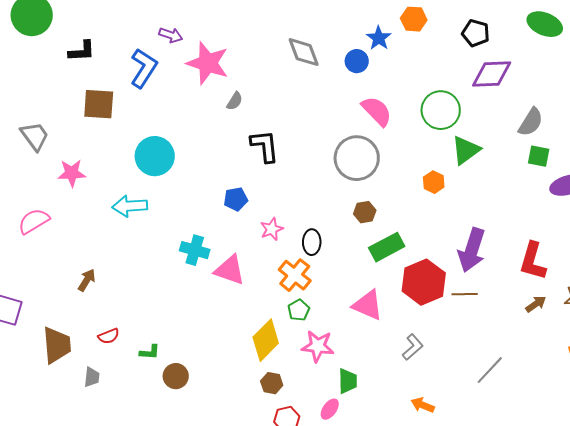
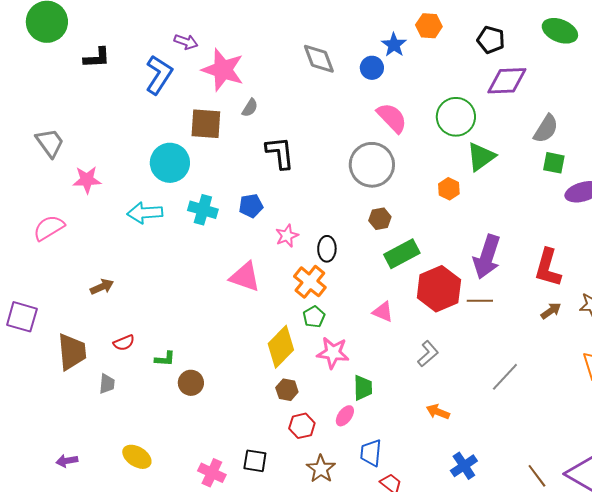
brown square: (99, 104) -> (206, 124), moved
cyan cross: (195, 250) -> (203, 210), moved
brown arrow: (87, 280) -> (102, 287), turned 35
pink triangle: (368, 305) -> (383, 312), size x0.7

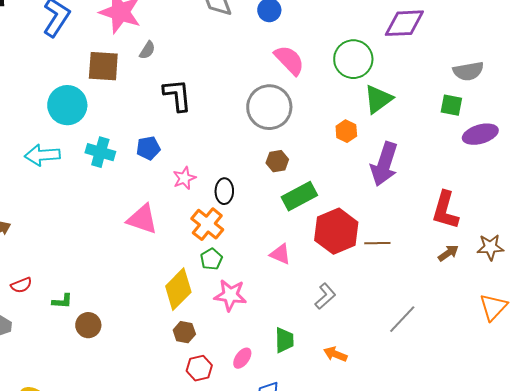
gray semicircle: (546, 129) -> (468, 71), moved, turned 48
purple arrow: (487, 257) -> (384, 164), moved
green trapezoid: (363, 388) -> (284, 340), moved

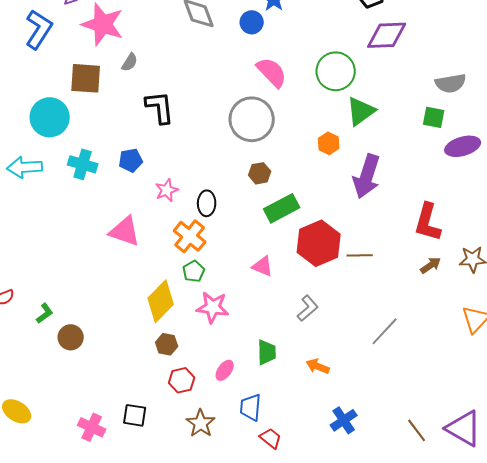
green L-shape: (62, 301) -> (45, 313), turned -40

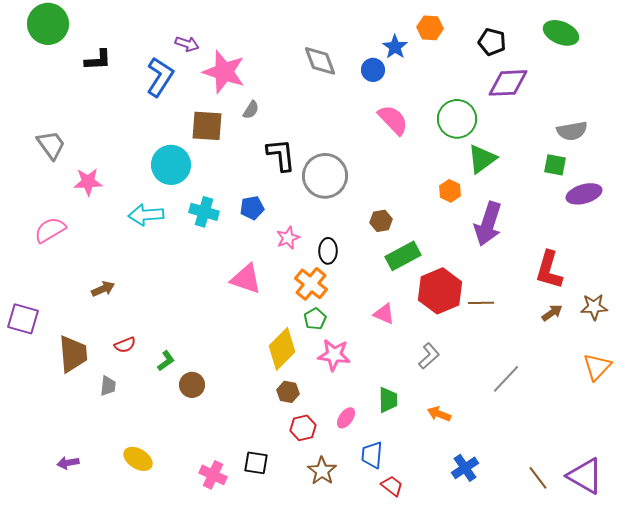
gray circle: (252, 119) -> (325, 176), moved

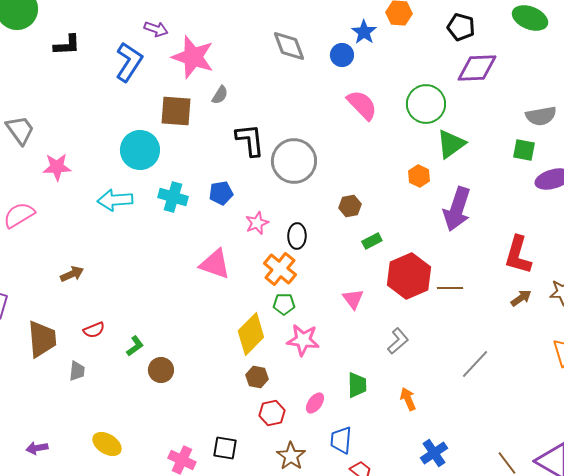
green rectangle: (403, 256) -> (372, 241), size x0.6
pink triangle: (384, 314) -> (353, 299), turned 30
green pentagon: (315, 319) -> (284, 304), turned 30
orange arrow: (439, 414) -> (408, 399), turned 45

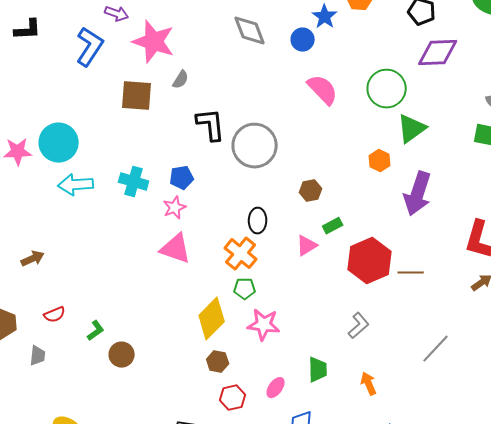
cyan circle: (140, 150) -> (59, 143), moved
pink star: (257, 223) -> (175, 208), moved
pink triangle: (353, 299) -> (307, 246), moved, turned 35

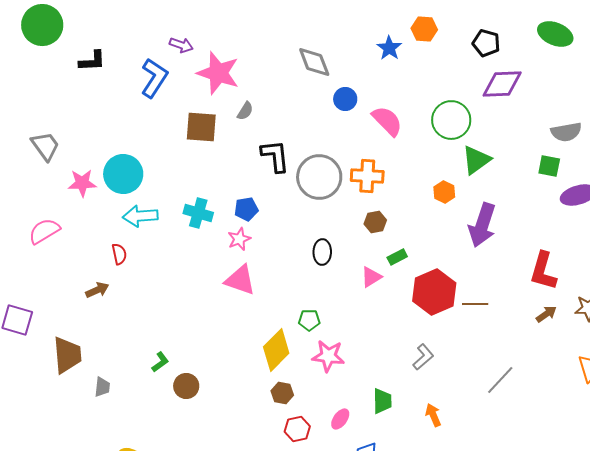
blue circle: (303, 40) -> (345, 99), moved
orange cross: (241, 254) -> (367, 176), moved, turned -36
red semicircle: (55, 315) -> (119, 254), moved, turned -80

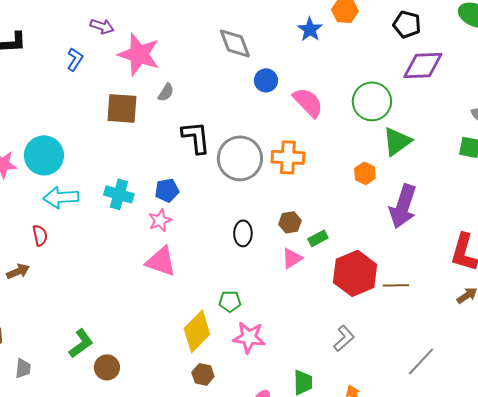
blue L-shape: (154, 78) -> (75, 59), size x0.6
brown hexagon: (375, 222) -> (290, 222), moved
green L-shape: (160, 362) -> (81, 343), size x1.4

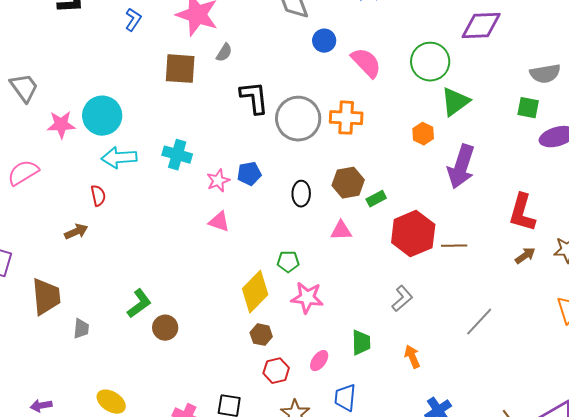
blue pentagon: (167, 190) -> (249, 174), moved
brown hexagon: (290, 222) -> (348, 183), size x1.4
pink triangle: (292, 258) -> (341, 231), moved, turned 30
pink triangle: (161, 261) -> (219, 222), size x0.7

